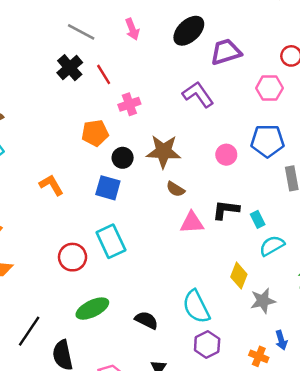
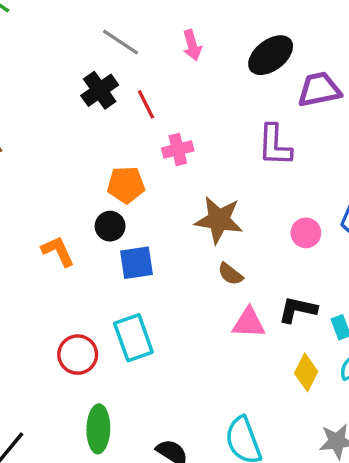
purple L-shape: (198, 94) -> (275, 145), turned -148
black circle: (123, 158) -> (110, 226), moved
blue square: (108, 188) -> (137, 263), turned -30
yellow diamond: (239, 276) -> (306, 372), moved
green ellipse: (92, 309) -> (98, 429), turned -68

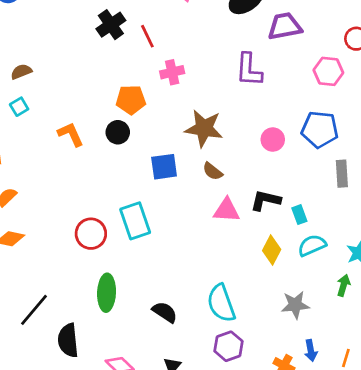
orange L-shape: (58, 251) -> (71, 134), moved
blue square: (137, 263) -> (164, 167), moved

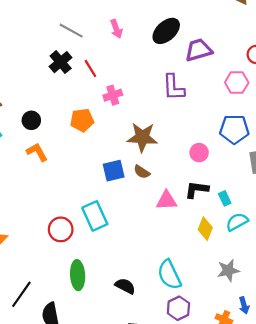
black circle: (118, 132) -> (31, 120), moved
pink circle: (273, 140) -> (199, 153), moved
brown semicircle: (213, 171) -> (142, 172), moved

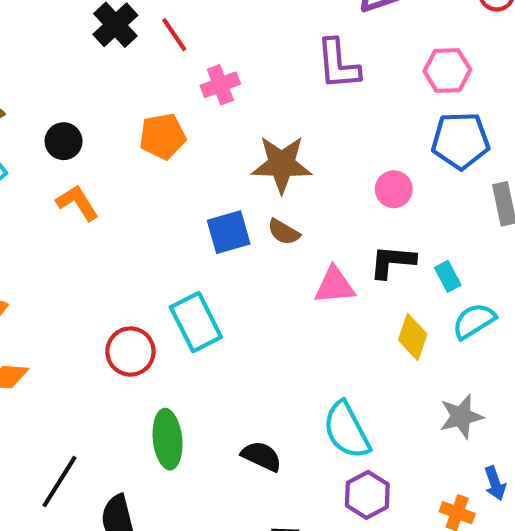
pink hexagon: (237, 83) -> (447, 70), moved

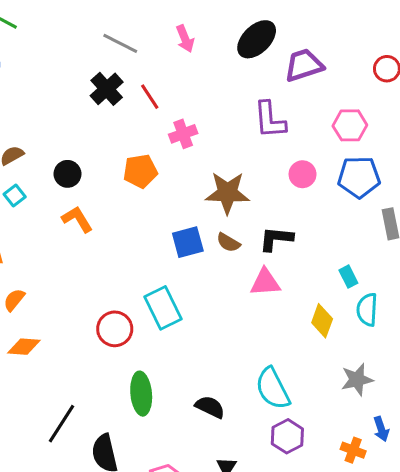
pink circle: (394, 189) -> (303, 174), moved
black L-shape: (392, 262) -> (276, 239), moved
cyan semicircle: (474, 321) -> (367, 310), turned -56

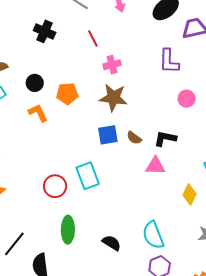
black cross: (107, 89) -> (45, 31), moved, turned -30
orange pentagon: (140, 171) -> (67, 94), moved
brown star: (227, 193) -> (113, 98), moved

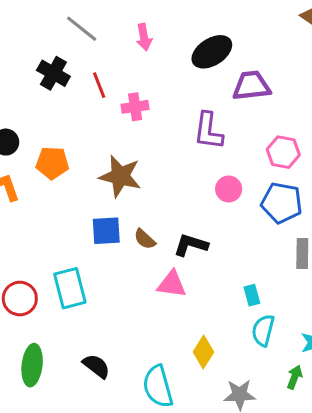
black cross: (45, 31) -> (53, 73), moved
pink cross: (112, 65) -> (135, 107), moved
yellow diamond: (190, 195) -> (203, 352), moved
black semicircle: (111, 243) -> (96, 366), moved

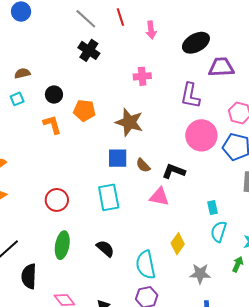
gray line: (82, 29) -> (86, 19), moved
red line: (99, 85) -> (120, 17), moved
pink circle: (229, 189) -> (201, 135), size x1.8
cyan rectangle: (70, 288) -> (109, 197), moved

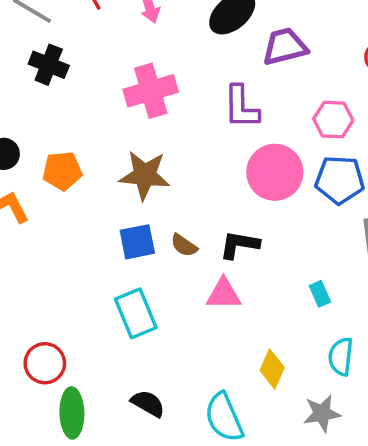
pink cross: (142, 76) -> (151, 91), size x1.6
red circle: (57, 200) -> (45, 363), moved
cyan semicircle: (219, 232) -> (341, 357), moved

